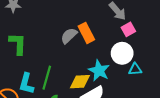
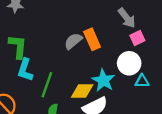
cyan L-shape: (26, 84) -> (25, 70), moved

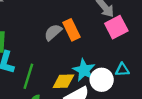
pink square: (137, 38) -> (116, 27), size x1.5
white circle: (129, 63) -> (102, 80), moved

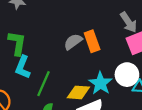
white circle: (102, 80) -> (127, 75), moved

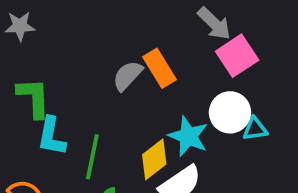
yellow diamond: (78, 92) -> (154, 159), turned -30

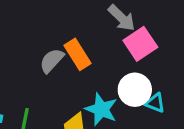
cyan triangle: (255, 129) -> (155, 103), turned 30

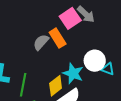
pink square: (140, 44) -> (70, 18), moved

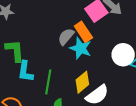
cyan star: (73, 73) -> (81, 48), moved

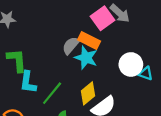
orange rectangle: (83, 32) -> (89, 40), turned -30
green line: (48, 82) -> (52, 93), turned 30

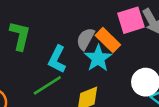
gray semicircle: (71, 45) -> (86, 39), turned -30
cyan L-shape: (28, 82) -> (57, 59), moved

